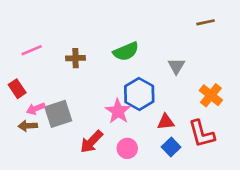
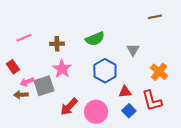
pink star: (118, 111) -> (62, 69), moved
pink circle: (127, 148) -> (96, 112), size x1.5

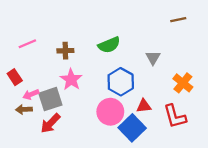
red arrow: (69, 107) -> (50, 123), moved
blue square: (129, 111) -> (132, 128), moved, size x1.6
pink circle: (96, 112) -> (110, 112), moved

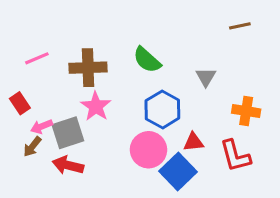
green semicircle: (109, 45) -> (147, 60), turned 65
brown cross: (65, 51) -> (88, 68), size x1.6
orange cross: (183, 83) -> (246, 111), turned -30
brown arrow: (24, 109) -> (32, 147), turned -49
red arrow: (50, 123) -> (68, 165), turned 60

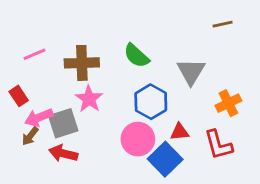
gray triangle: (206, 77) -> (191, 72), size x1.5
orange cross: (246, 111) -> (228, 103), turned -35
pink arrow: (42, 127) -> (39, 117), size x1.4

